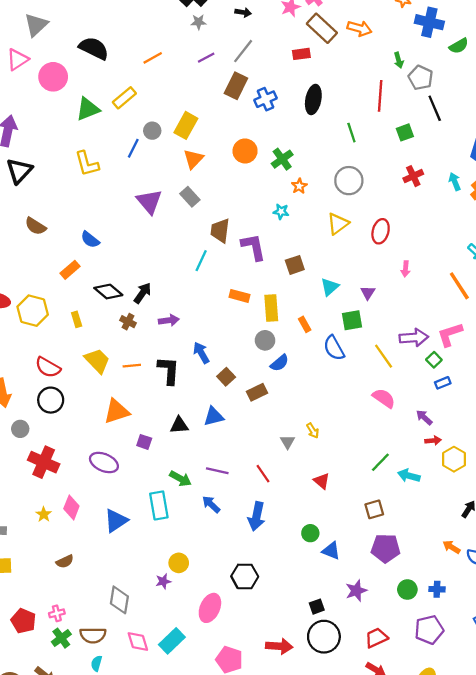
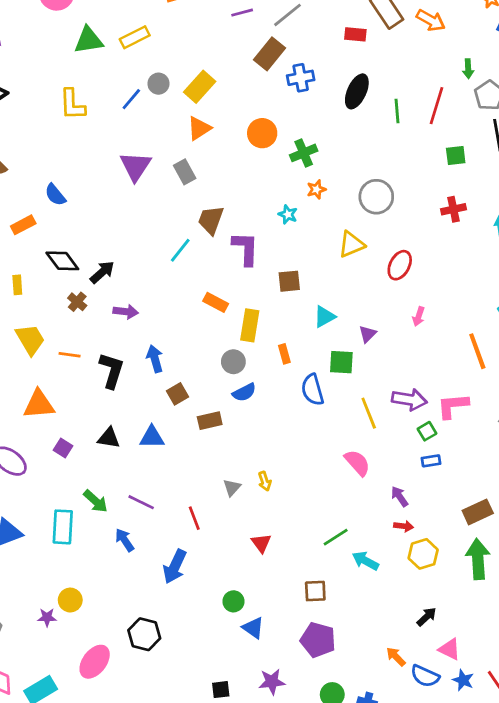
green line: (351, 133) -> (397, 111), moved

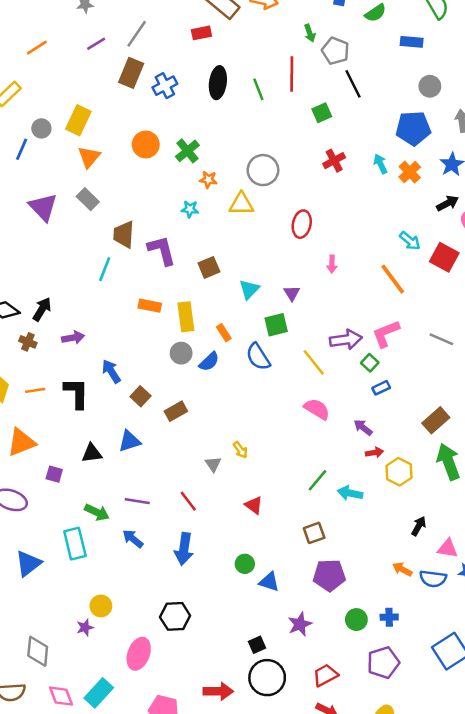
orange star: (316, 189) -> (208, 180), turned -30
yellow triangle: (351, 244) -> (241, 204), moved, turned 40
blue semicircle: (244, 392) -> (209, 362), moved

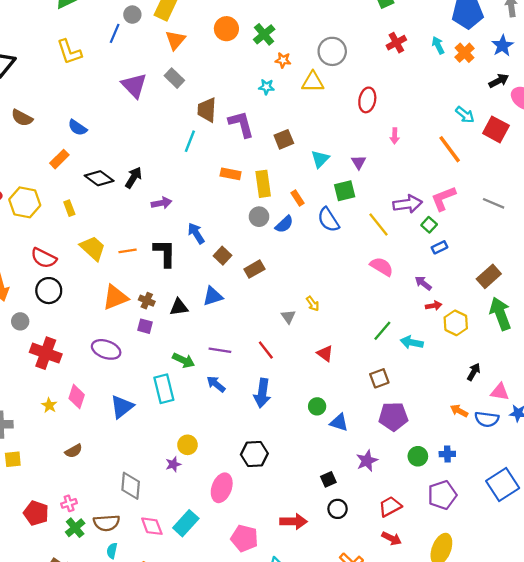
brown cross: (28, 342) -> (147, 301), moved
black circle: (267, 678) -> (338, 509), size x0.6

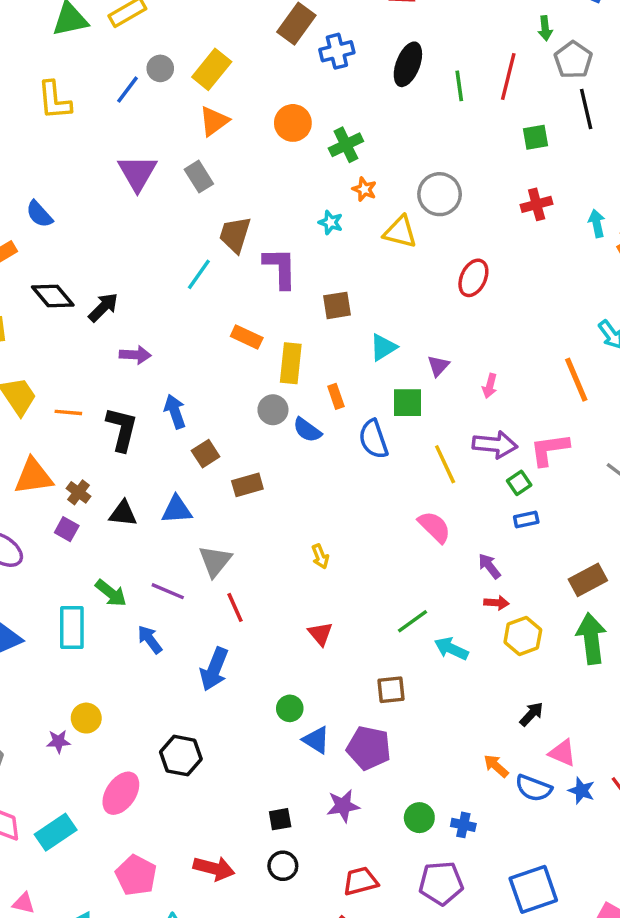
pink arrow: (395, 136) -> (490, 386), moved
blue semicircle: (284, 224) -> (307, 430), turned 66
gray triangle: (288, 317) -> (215, 561), moved, size x1.5
purple pentagon: (393, 416) -> (369, 748), moved

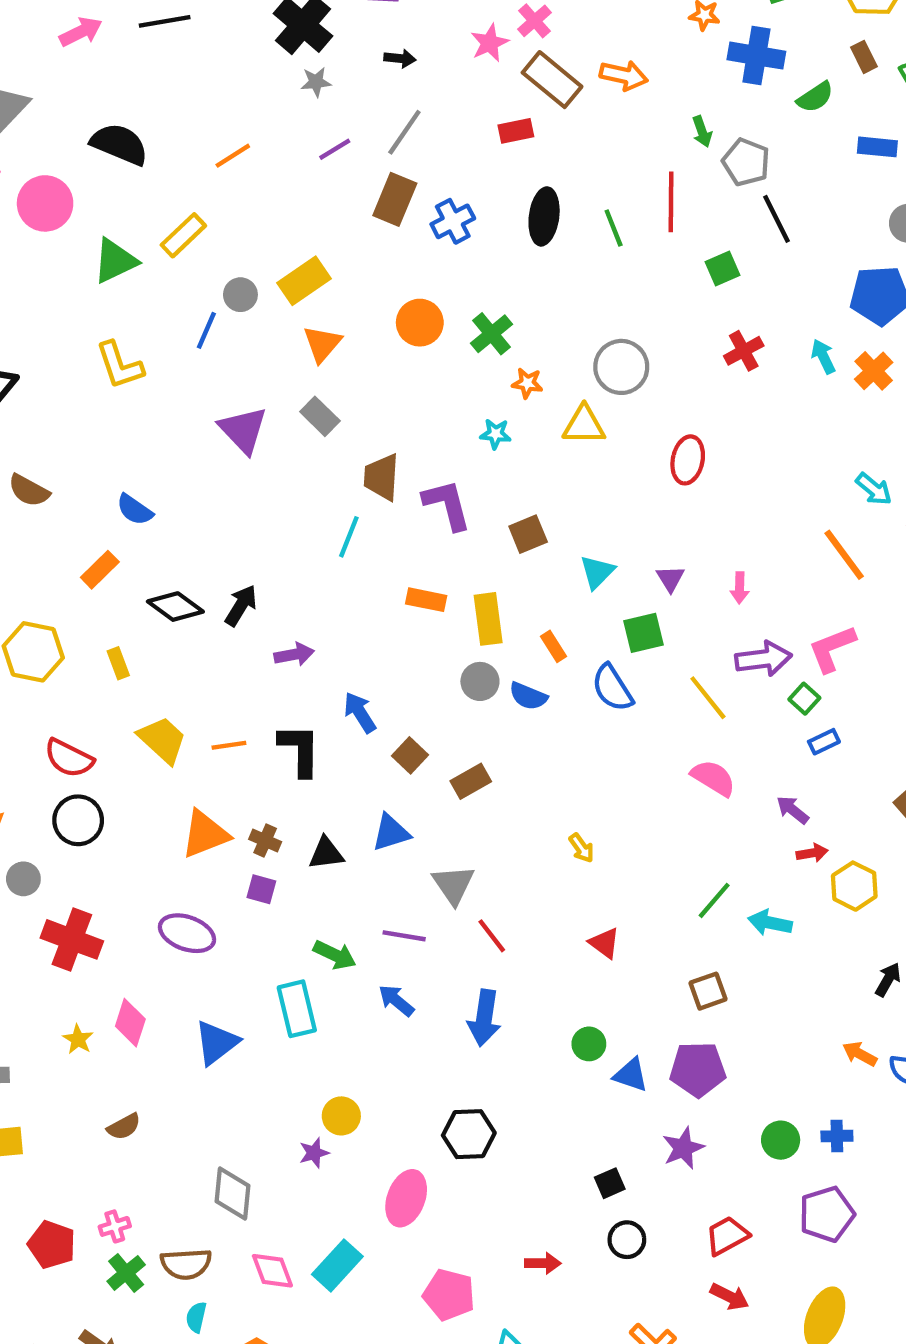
yellow rectangle: (212, 69) -> (304, 281), turned 30
red arrow: (214, 868) -> (543, 1263), size x0.7

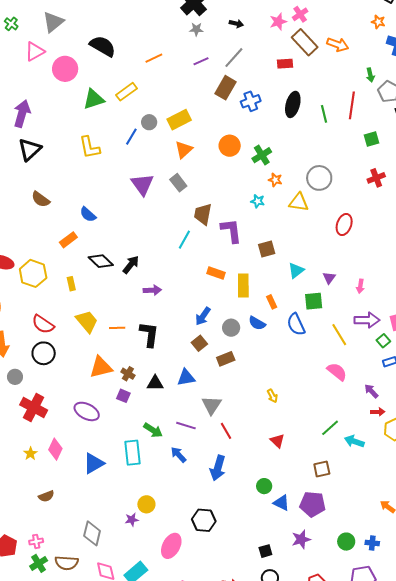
gray circle: (480, 681) -> (231, 328), moved
blue arrow: (360, 713) -> (203, 316), moved, turned -120

